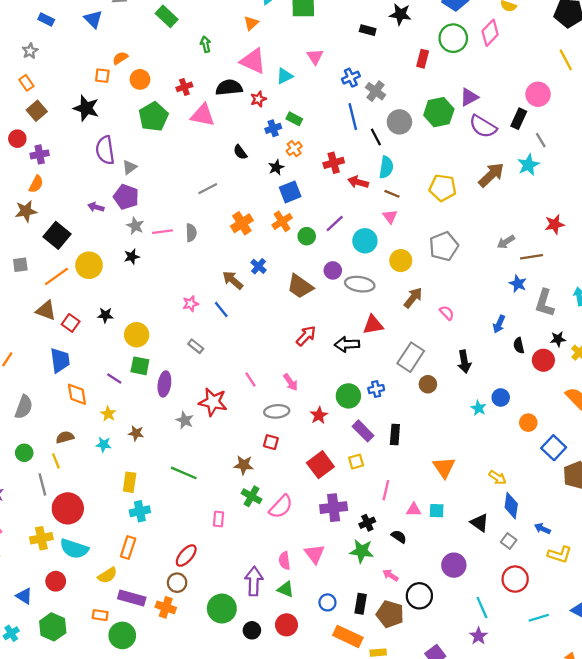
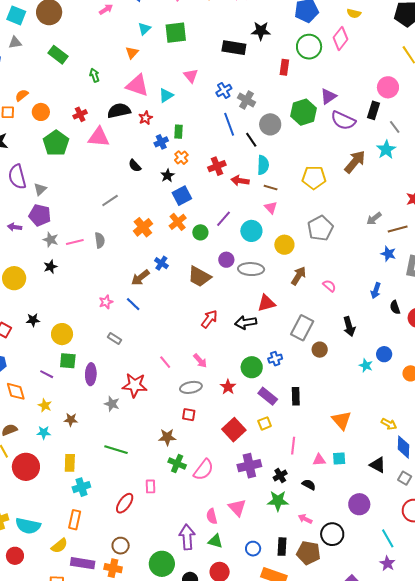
black rectangle: (368, 30) -> (234, 48), size x1.6
green rectangle: (294, 119) -> (179, 132), turned 72
brown arrow: (233, 280) -> (140, 278), turned -72
red circle: (68, 508) -> (26, 467), moved
red ellipse: (186, 556) -> (125, 503), moved

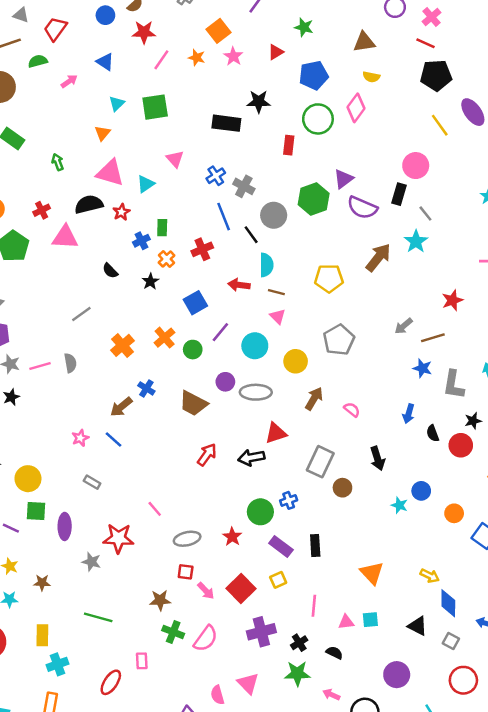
red cross: (217, 166) -> (202, 249), moved
blue square: (182, 196) -> (195, 303), moved
pink arrow: (200, 361) -> (206, 591), moved

